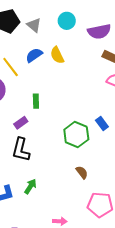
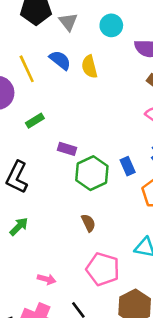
blue semicircle: (34, 55) -> (60, 60), turned 60
green rectangle: (36, 101) -> (35, 121), moved, turned 48
purple rectangle: (21, 123) -> (67, 149), moved, turned 40

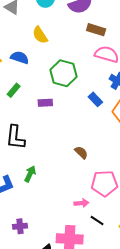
blue semicircle: (60, 60) -> (20, 58), moved
green hexagon: (92, 173) -> (63, 73), moved
pink arrow: (47, 279) -> (81, 203), moved

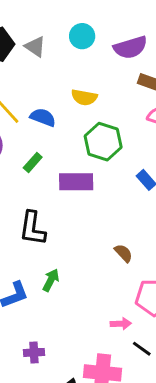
yellow semicircle: (40, 35) -> (84, 97), moved, turned -48
purple rectangle: (45, 103) -> (76, 182), size x1.6

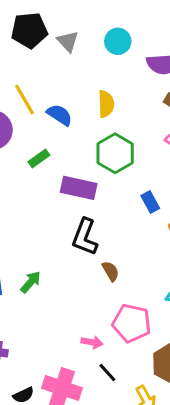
yellow semicircle: (84, 97) -> (106, 104), turned -115
black L-shape: (32, 228) -> (85, 237), moved

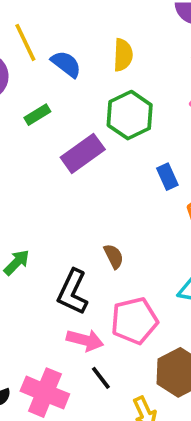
purple rectangle: (79, 188) -> (83, 153), turned -52
black L-shape: (85, 237) -> (73, 292), moved
pink pentagon: (132, 323) -> (134, 321), turned -30
pink arrow: (92, 342) -> (85, 340), size x1.4

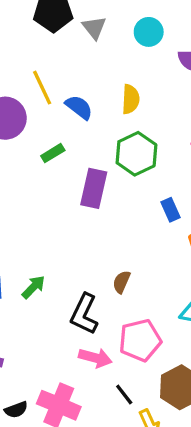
purple rectangle: (83, 153) -> (94, 188), turned -42
brown semicircle: (114, 256) -> (121, 282), turned -130
black line: (101, 378) -> (124, 394), moved

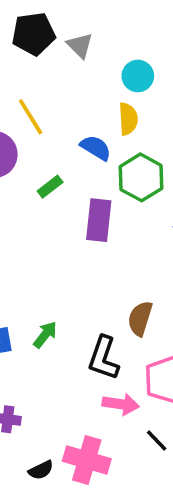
cyan circle: (149, 32) -> (138, 76), moved
blue semicircle: (79, 107) -> (96, 148), moved
brown semicircle: (121, 282) -> (140, 318), size x1.4

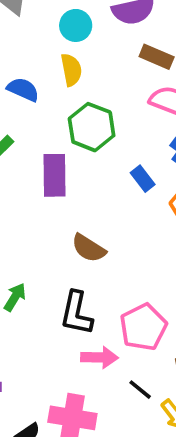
blue semicircle: (96, 148) -> (23, 89), moved
brown semicircle: (140, 318) -> (89, 248), moved, turned -68

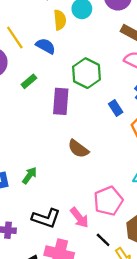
yellow semicircle: (71, 70) -> (60, 20), moved
black L-shape: (76, 313) -> (46, 218), moved, turned -88
pink arrow: (100, 357) -> (79, 218), turned 45

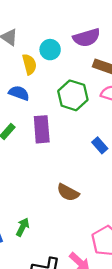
green hexagon: (86, 73) -> (73, 95), moved
purple rectangle: (61, 101) -> (42, 129), moved

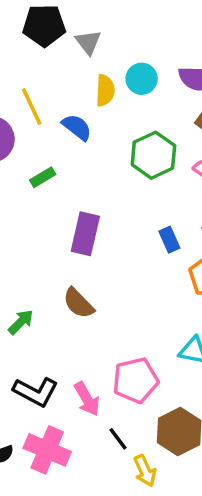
purple rectangle: (42, 129) -> (85, 234), moved
brown semicircle: (68, 192) -> (78, 303), moved

